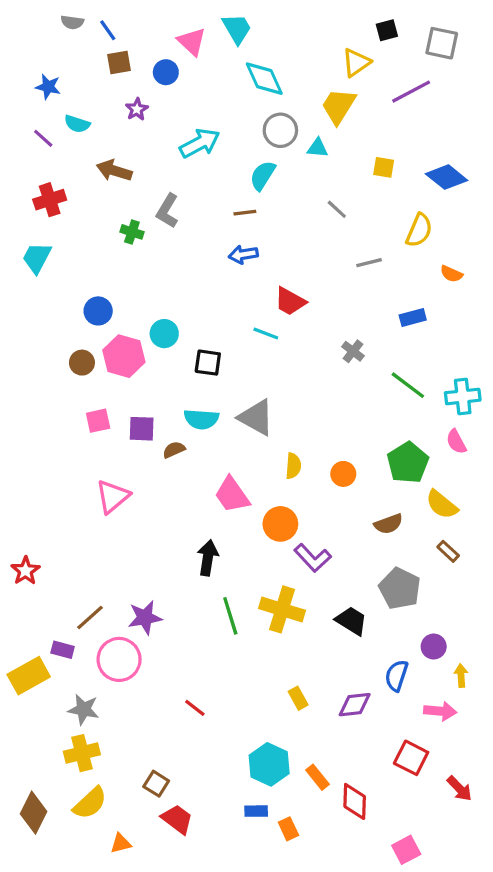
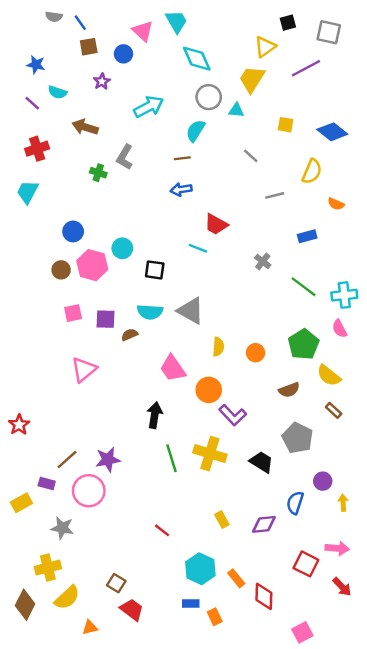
yellow rectangle: (29, 676) -> (21, 503), size x0.7
red line: (195, 708) -> (162, 530), moved
pink arrow: (440, 711) -> (337, 548), moved
yellow cross: (82, 753) -> (48, 568), moved

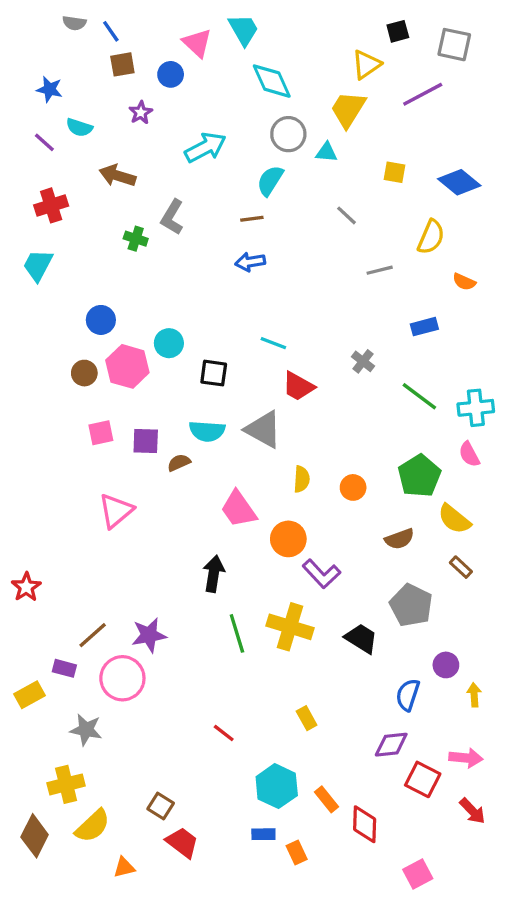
red trapezoid: (216, 224) -> (298, 386), moved
purple diamond: (264, 524) -> (391, 745), moved

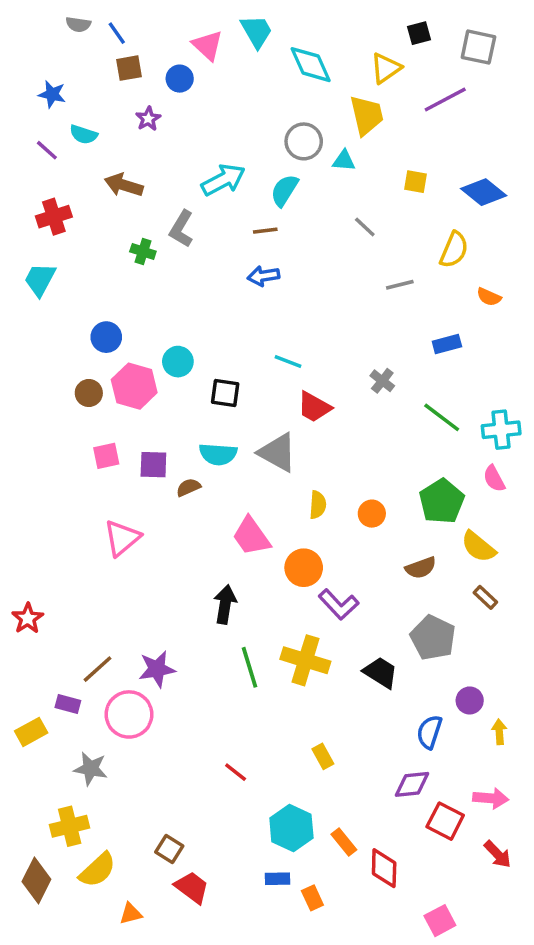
cyan diamond: (272, 81) -> (311, 65), moved
yellow trapezoid: (348, 109) -> (367, 115), turned 135
cyan arrow: (205, 147) -> (223, 180), moved

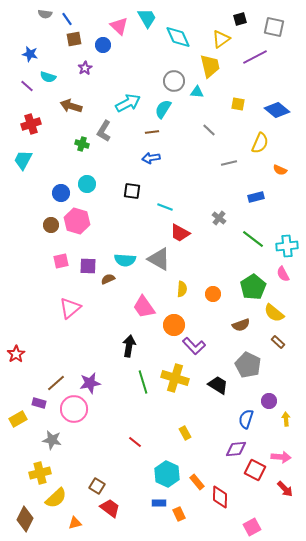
cyan circle: (178, 362) -> (87, 184), moved
black square: (225, 393) -> (132, 191), moved
brown diamond: (36, 880) -> (25, 519), moved

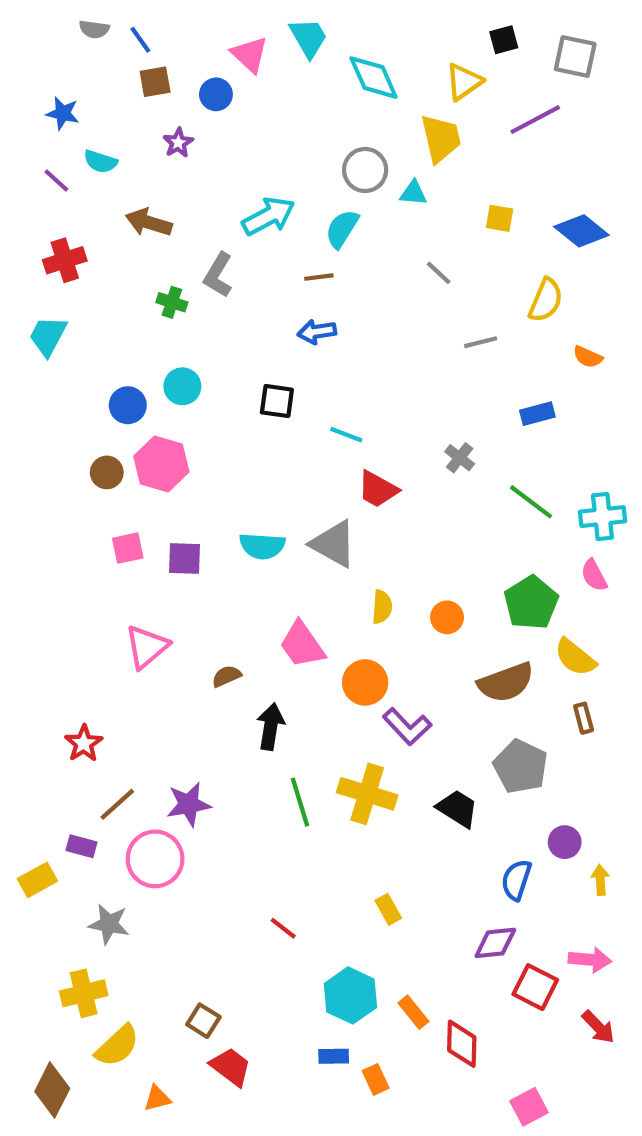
brown semicircle: (108, 279) -> (226, 676), moved
brown semicircle: (241, 325) -> (506, 682), size x1.5
brown rectangle: (278, 342) -> (584, 718), turned 32
red star: (16, 354) -> (84, 743), moved

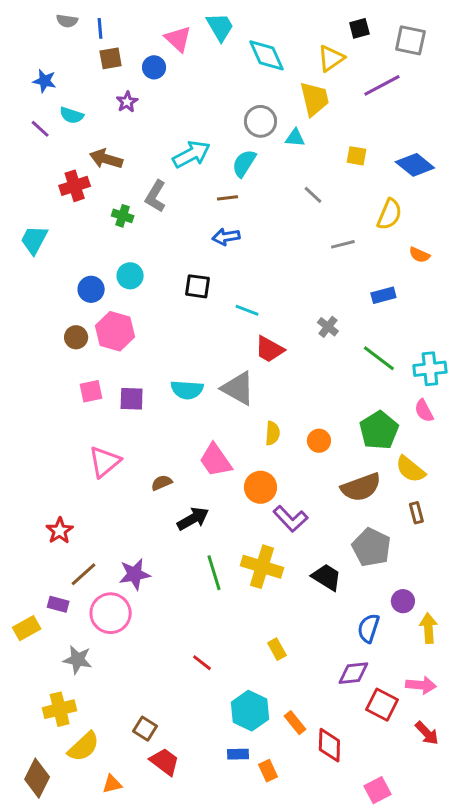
blue line: (140, 40) -> (100, 28), turned 30
red cross: (65, 260) -> (75, 186), moved
black arrow: (271, 727) -> (193, 519), turned 52
yellow arrow: (600, 880) -> (428, 628), size x1.4

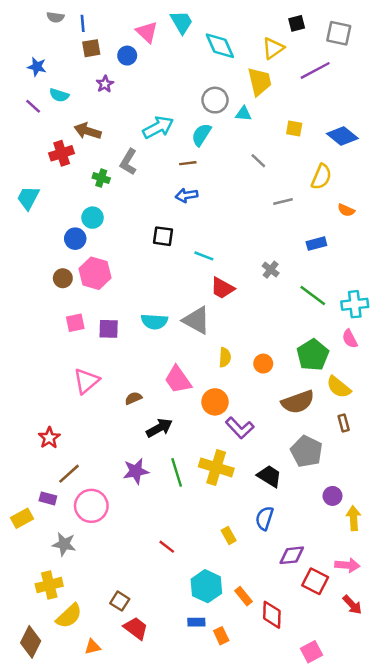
cyan circle: (130, 276) -> (93, 218), moved
purple star: (135, 574) -> (136, 471), moved
blue semicircle: (368, 628) -> (264, 518), moved

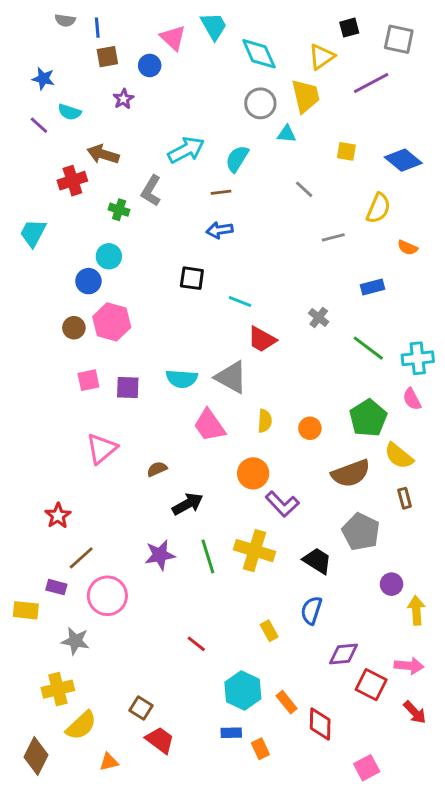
gray circle: (215, 100) -> (260, 103), moved
pink trapezoid: (178, 380) -> (209, 425), moved
yellow rectangle: (22, 518) -> (26, 610), turned 35

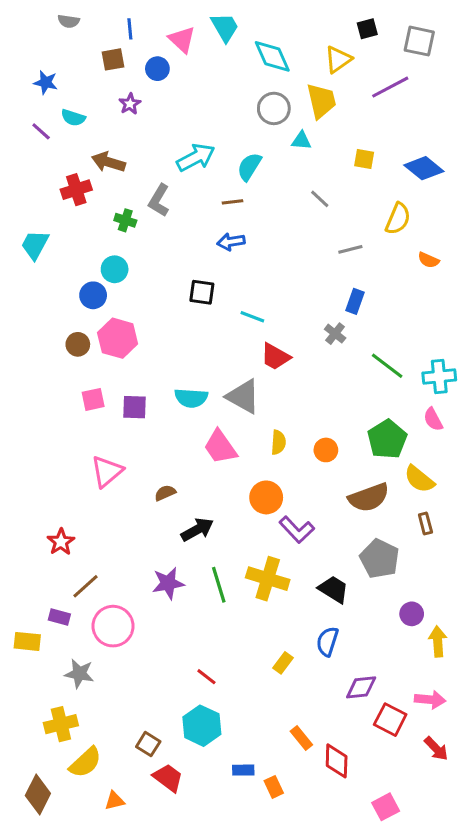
blue line: (97, 28) -> (130, 29), moved
blue rectangle: (373, 287) -> (355, 301), moved, turned -55
yellow rectangle: (269, 631) -> (283, 663), turned 66
cyan hexagon: (243, 690) -> (202, 726), moved

